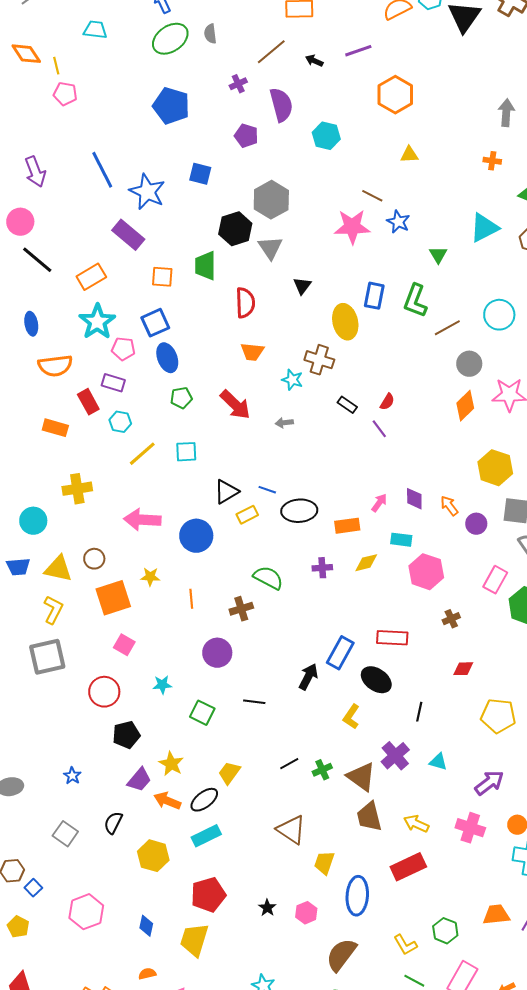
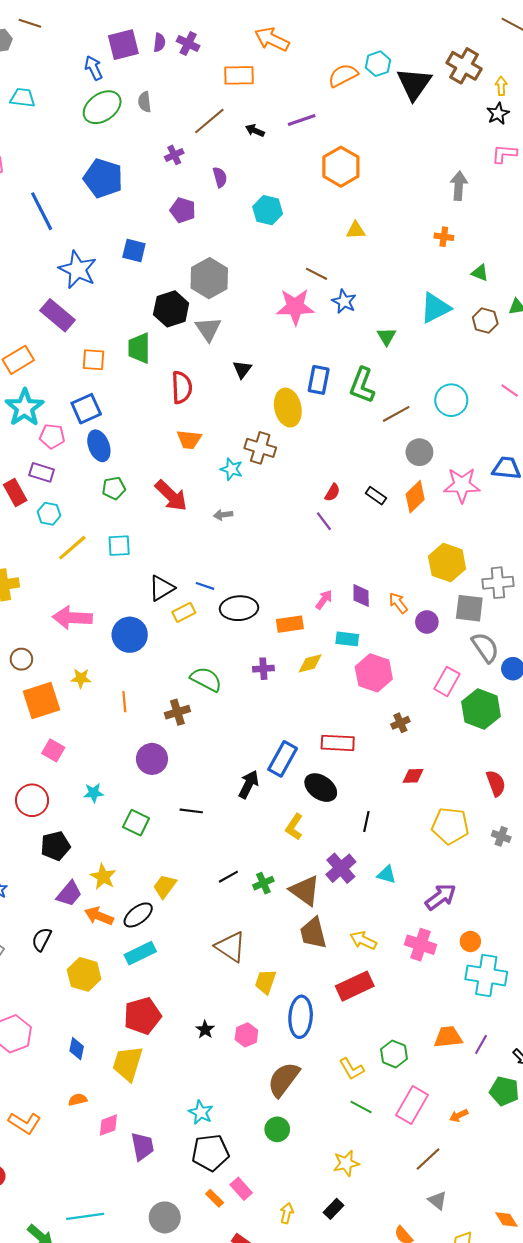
purple semicircle: (281, 105) -> (220, 177), size x0.6
blue line: (102, 170) -> (42, 211), moved
black rectangle: (347, 405) -> (376, 496), moved

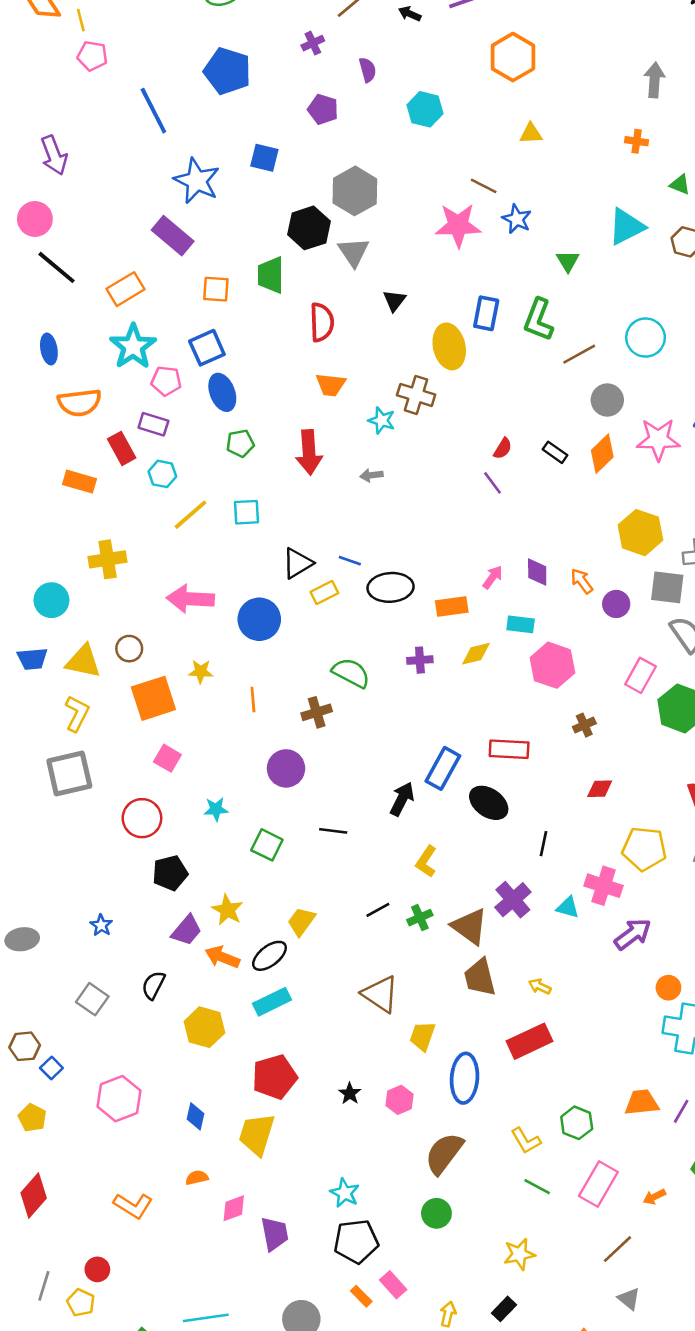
red arrow: (171, 496) -> (309, 452), turned 42
yellow L-shape: (294, 827) -> (426, 861), moved
yellow arrow: (363, 940) -> (540, 986), size x0.7
pink cross: (420, 945) -> (603, 886), moved

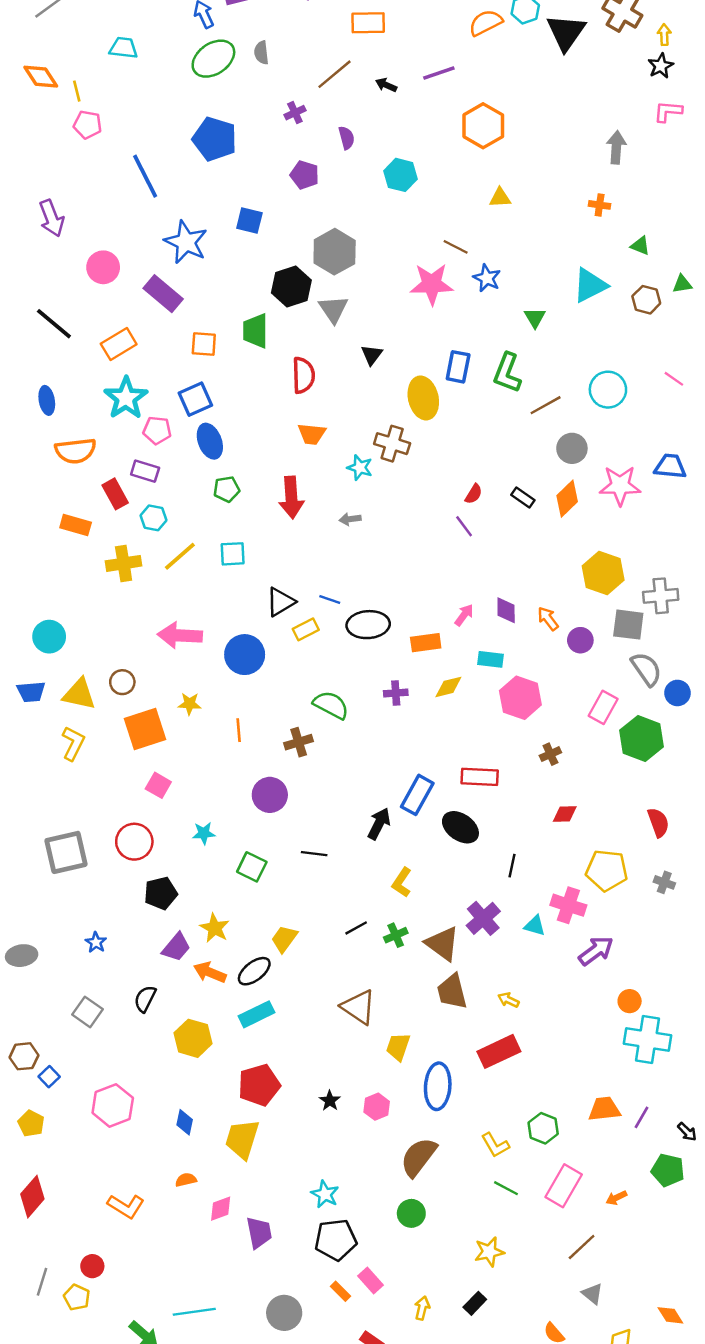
pink circle: (35, 219) -> (103, 267), moved
yellow cross: (108, 559) -> (124, 563), moved
gray square: (69, 774) -> (66, 852), moved

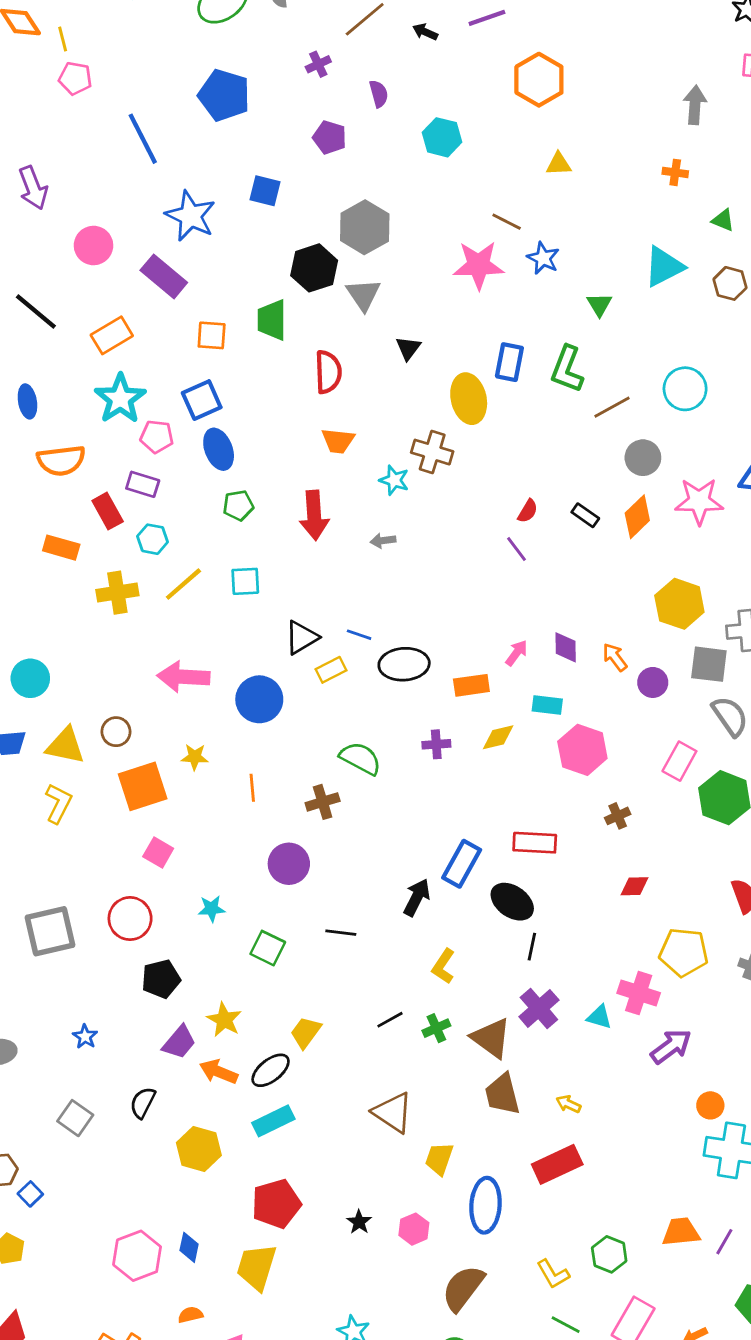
black line: (512, 866) -> (532, 947), moved
pink hexagon: (113, 1105) -> (137, 1256), moved

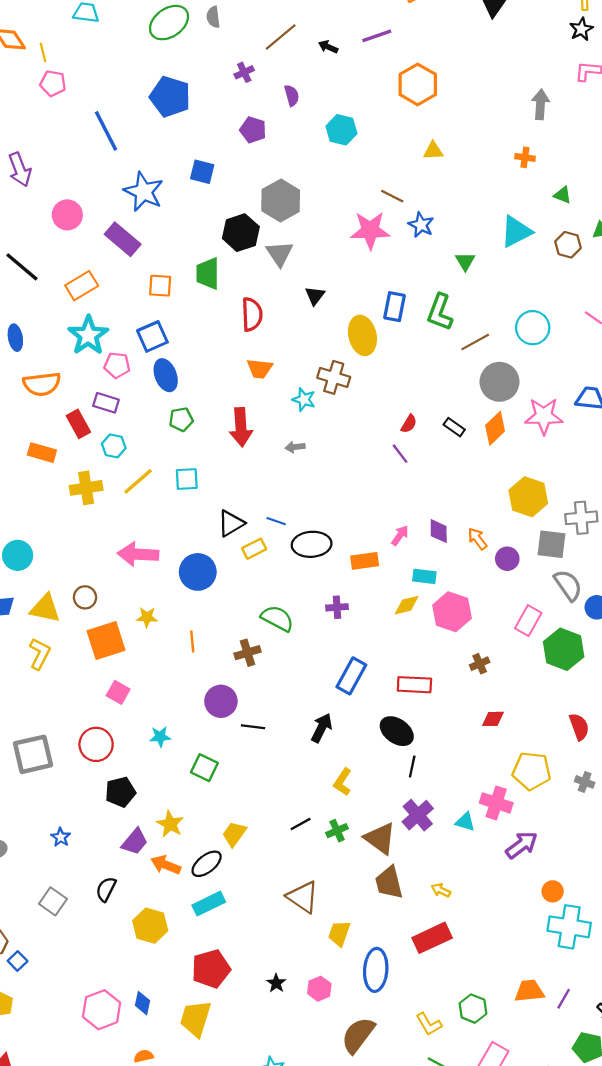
gray circle: (643, 458) -> (500, 382), size x1.4
yellow diamond: (498, 737) -> (407, 605), moved
blue rectangle: (462, 864) -> (351, 676), moved
black line: (341, 933) -> (253, 727), moved

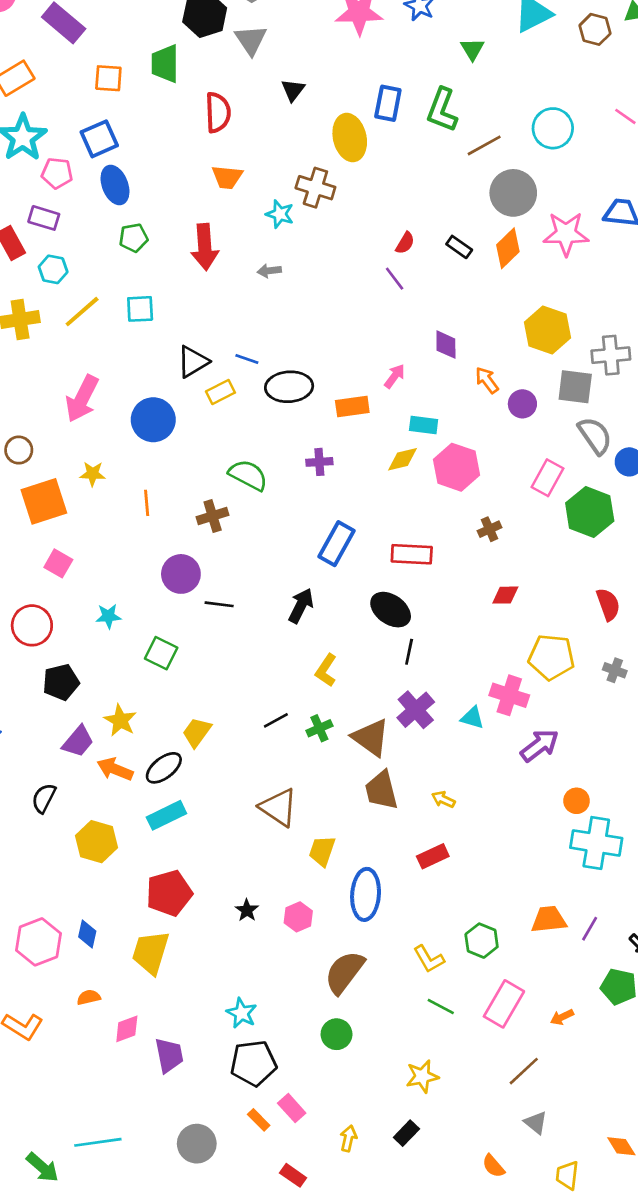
purple diamond: (439, 531) -> (446, 345), moved
pink arrow: (138, 554) -> (82, 399), turned -66
red rectangle: (432, 938) -> (433, 856), size x0.7

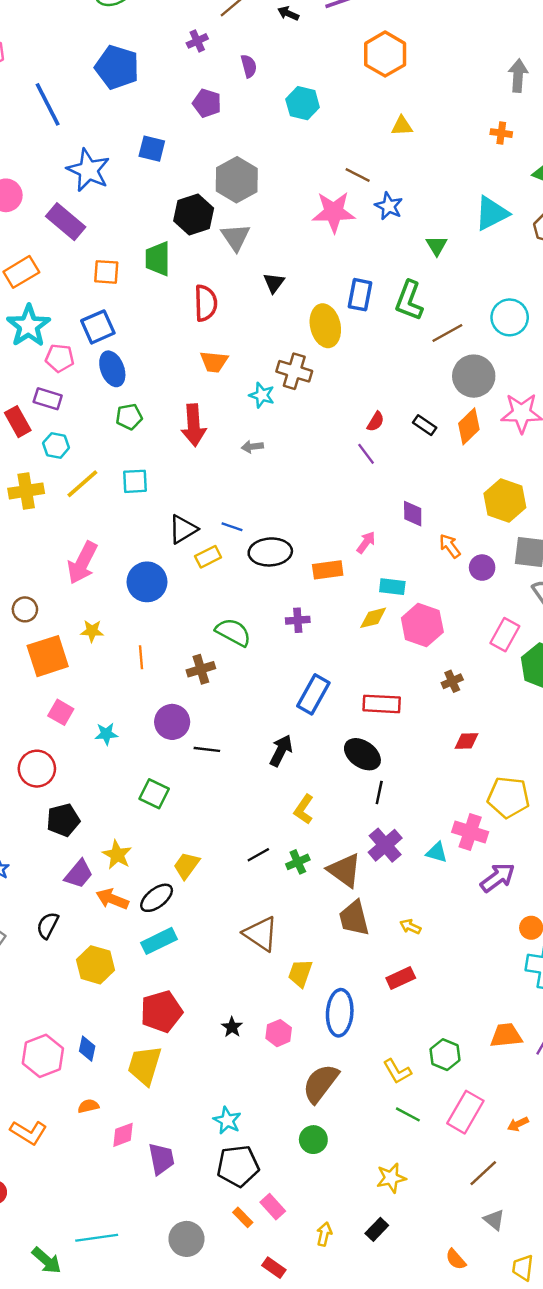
cyan star: (108, 616) -> (106, 734), moved

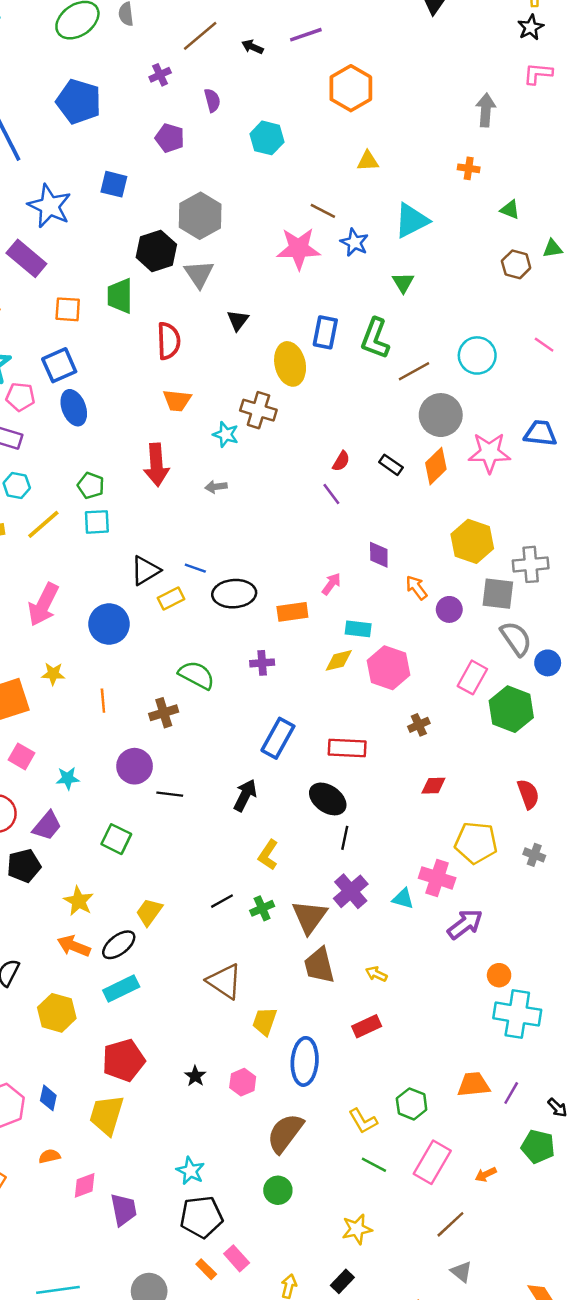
cyan triangle: (492, 213) -> (412, 221), moved
green pentagon: (129, 417) -> (91, 485), moved, turned 30
brown triangle: (344, 870) -> (310, 917), turned 30
purple trapezoid: (79, 874) -> (47, 826), moved

